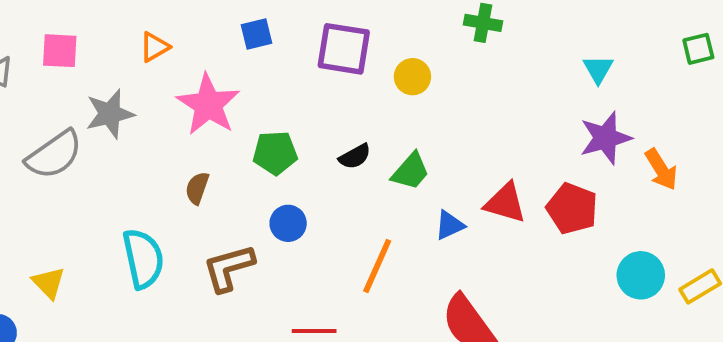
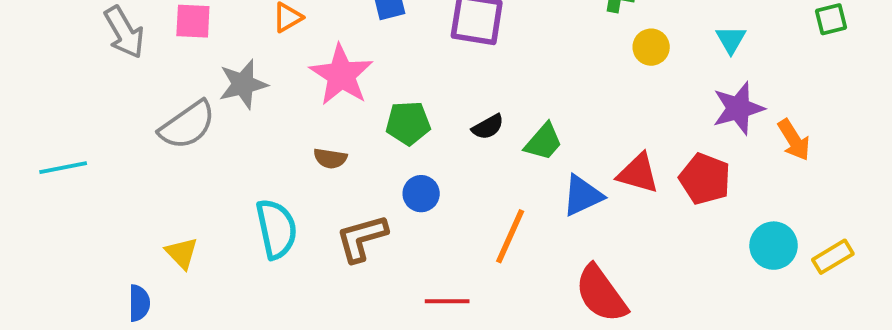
yellow circle: (412, 77) -> (651, 47), moved
brown semicircle: (197, 188) -> (330, 158), turned -100
blue triangle: (450, 225) -> (582, 195), size x1.4

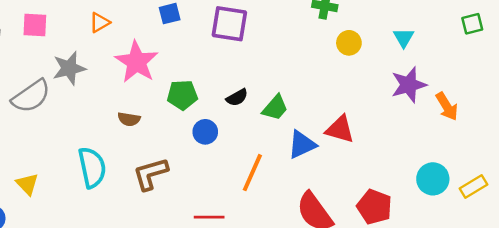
red pentagon: (705, 179) -> (374, 207), moved
blue circle: (421, 194) -> (205, 132), moved

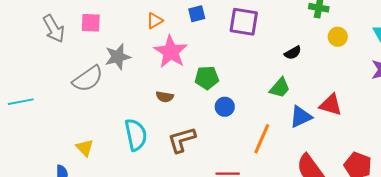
orange triangle: (100, 22) -> (155, 21), moved
black semicircle: (237, 98) -> (293, 53), moved

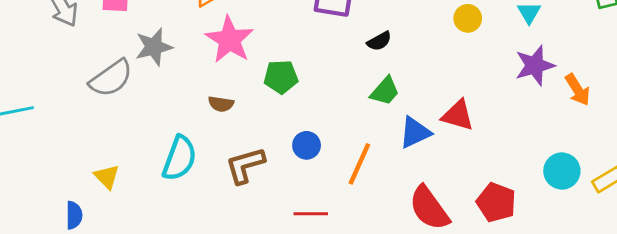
black semicircle: (293, 53) -> (379, 41), moved
blue circle: (225, 107) -> (307, 145), moved
cyan semicircle: (136, 135) -> (180, 158), turned 32

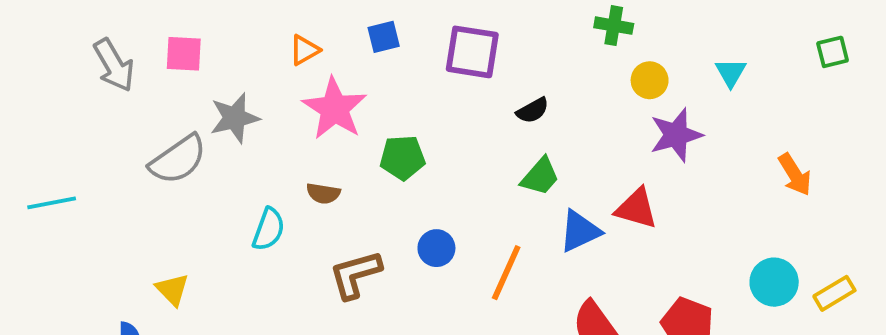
purple star: (535, 65) -> (676, 135), moved
cyan semicircle: (180, 158) -> (269, 229), moved, size x0.7

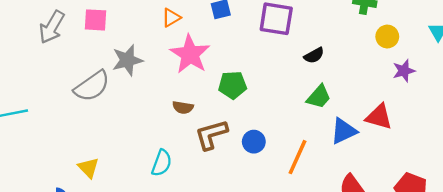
gray arrow: (114, 65) -> (52, 27), turned 60
purple star: (676, 135) -> (404, 71), size x0.7
cyan semicircle: (269, 229) -> (162, 163), moved
brown L-shape: (355, 275) -> (211, 135), moved

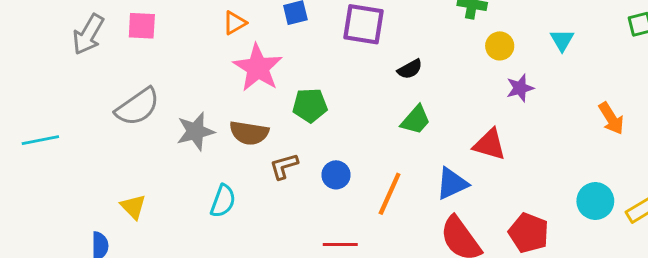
gray star: (127, 60) -> (195, 131), moved
brown semicircle: (183, 107) -> (249, 133), size x1.5
blue triangle: (344, 131) -> (452, 184), moved
brown L-shape: (211, 135) -> (284, 166), size x0.7

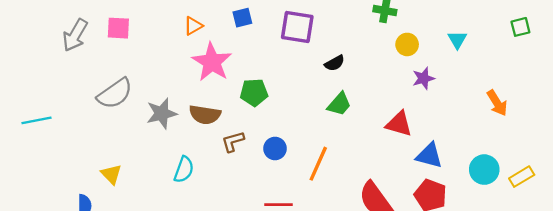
blue triangle: (452, 184) -> (429, 156), moved, turned 40

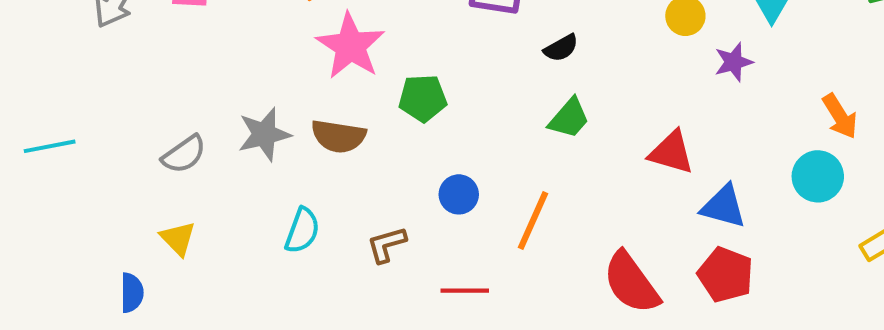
purple star: (423, 78) -> (734, 62), moved
gray semicircle: (115, 94) -> (184, 154), moved, size x0.7
brown L-shape: (233, 141) -> (387, 245), moved
cyan circle: (484, 170) -> (818, 176), moved

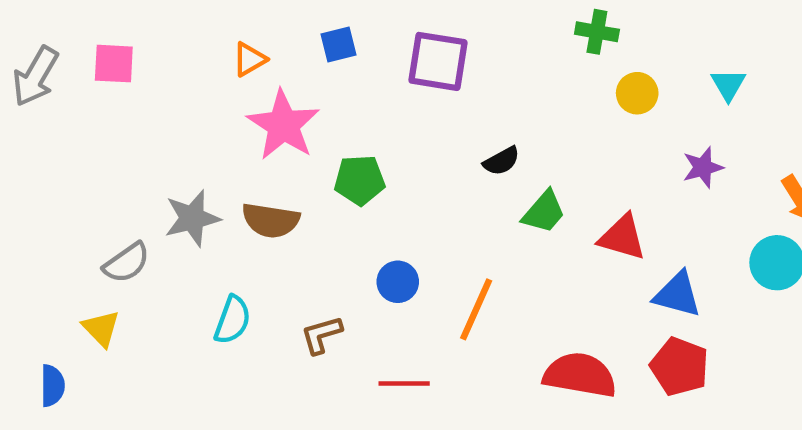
black semicircle: (561, 48) -> (502, 161), moved
purple star: (734, 62) -> (703, 167), moved
green trapezoid: (569, 118) -> (544, 212), moved
gray semicircle: (184, 154) -> (127, 263), moved
red semicircle: (631, 283) -> (580, 375), turned 136

